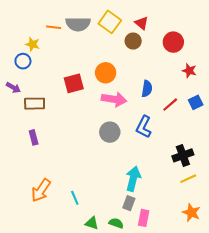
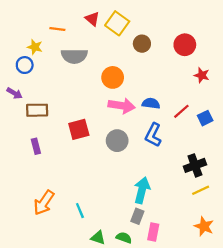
red triangle: (142, 23) -> (92, 19), moved
gray semicircle: (78, 24) -> (74, 56), moved
red square: (74, 83) -> (79, 129), moved
blue semicircle: (147, 89) -> (151, 103), moved, turned -91
blue square: (196, 102) -> (205, 118), moved

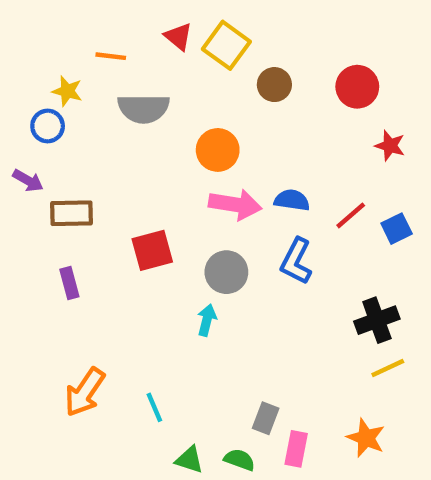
cyan arrow: (142, 190) -> (207, 320), moved, size x0.6
orange star: (204, 226) -> (366, 438), moved

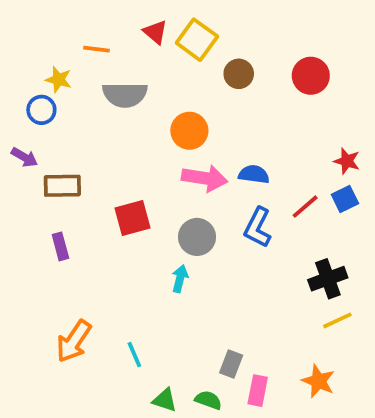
red star: (390, 146) -> (347, 161), moved
red line: (351, 215) -> (305, 207), moved

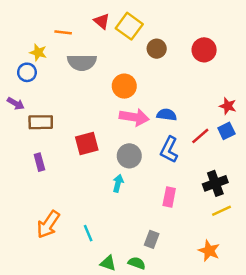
pink rectangle: (258, 391) -> (169, 197), moved

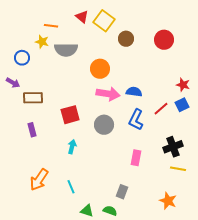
yellow star: (38, 52) -> (42, 42), moved
cyan arrow: (118, 183) -> (72, 147), moved
yellow line: (222, 211) -> (178, 169), turned 35

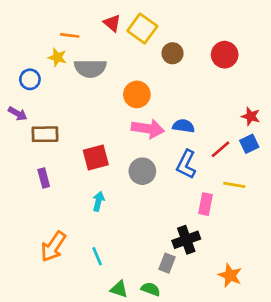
black cross: (173, 147) -> (186, 240), moved
pink rectangle: (136, 158) -> (205, 204), moved
yellow line: (178, 169) -> (234, 185), moved

